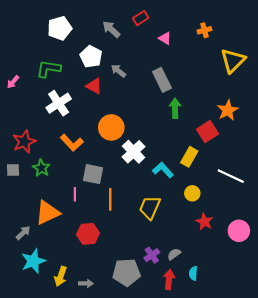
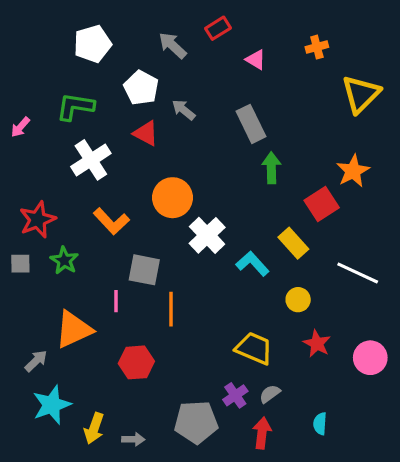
yellow rectangle: (189, 157) -> (293, 243), turned -72
yellow trapezoid: (150, 207) -> (254, 348), moved, turned 90
cyan semicircle: (193, 273) -> (320, 424), moved

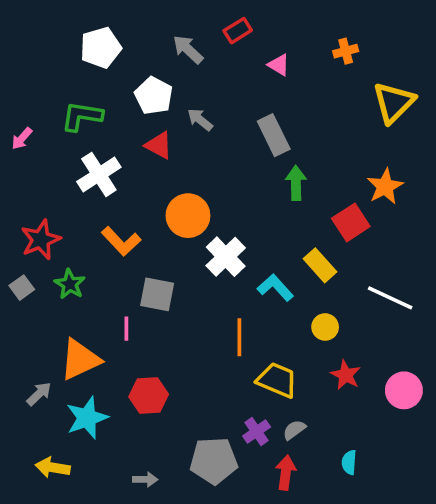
gray square: (20, 264) -> (22, 288), turned -35
orange line: (171, 309) -> (239, 337), moved
cyan star: (52, 405) -> (87, 418), moved
yellow arrow: (94, 428) -> (53, 467), moved, turned 80

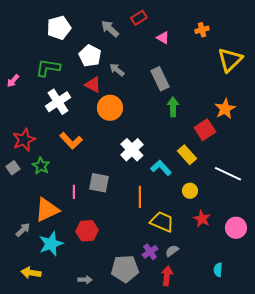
orange circle: (188, 216) -> (110, 108), moved
gray square: (157, 294) -> (99, 183), moved
cyan semicircle: (349, 462) -> (218, 270), moved

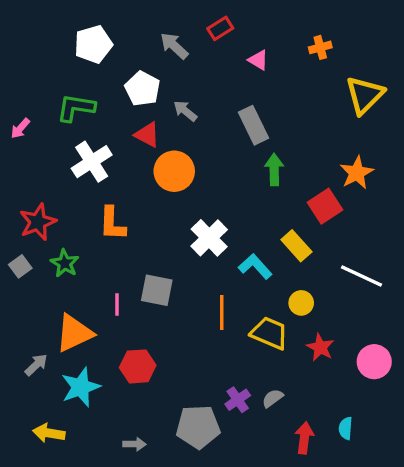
orange L-shape: (71, 141) -> (112, 224), turned 45
yellow trapezoid: (162, 222) -> (269, 333), moved
red arrow: (167, 276) -> (304, 438), moved

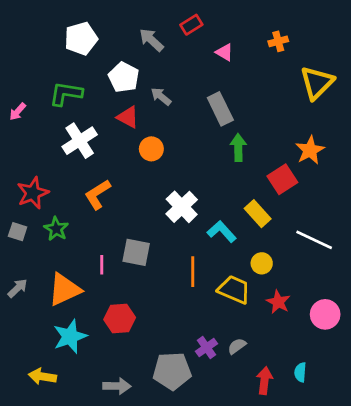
orange circle: (174, 171) -> (151, 149), size x0.7
orange L-shape: (112, 224) -> (98, 194), turned 56
gray square: (20, 266) -> (18, 232), turned -36
gray arrow: (36, 365) -> (18, 288), moved
gray arrow: (135, 444) -> (117, 386), size x1.4

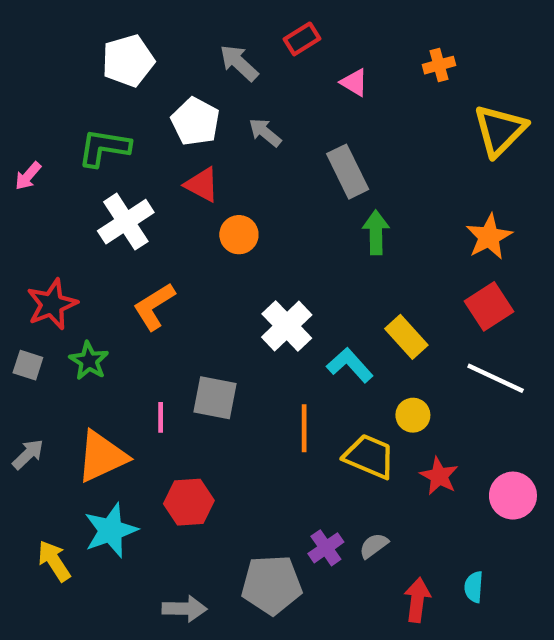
gray arrow: (161, 96) -> (265, 132), moved
red square: (282, 179) -> (489, 306), moved
yellow arrow: (42, 376) -> (54, 561), moved, turned 48

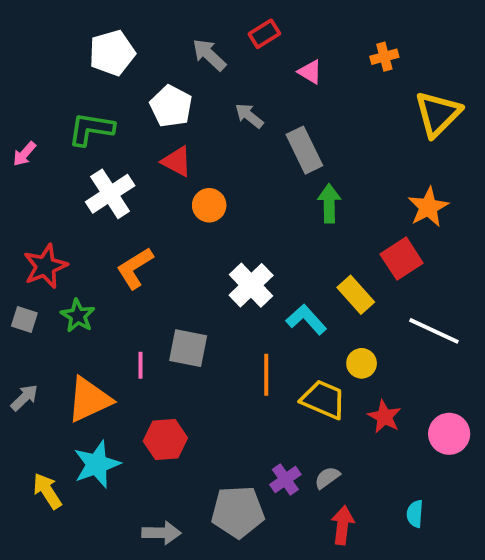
gray arrow: (265, 132) -> (249, 116), moved
red square: (489, 306) -> (402, 259), moved
red arrow: (417, 600) -> (342, 525), moved

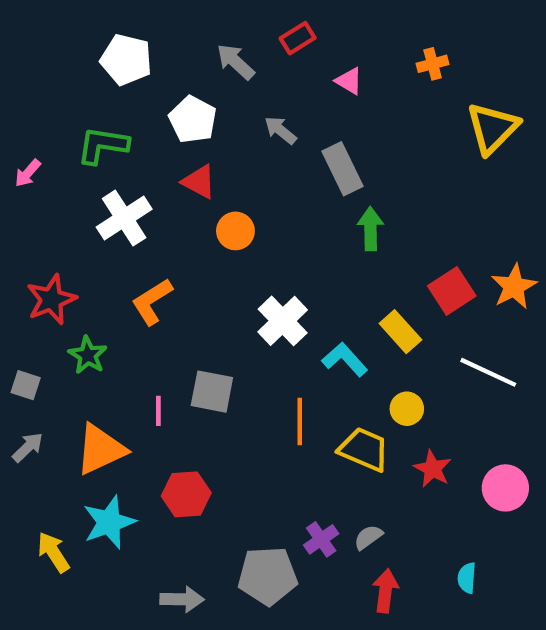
white pentagon: (112, 53) -> (126, 60), turned 30
orange star: (428, 207) -> (514, 287), moved
gray square: (24, 320) -> (26, 385), moved

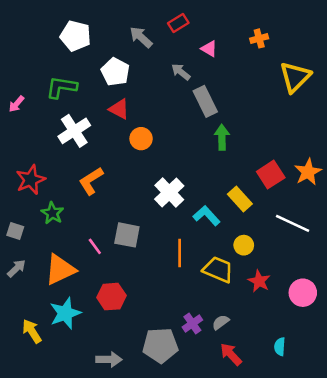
gray arrow: (280, 130) -> (181, 72), moved
pink line: (158, 411) -> (95, 246), turned -36
red arrow: (385, 591) -> (231, 354), turned -50

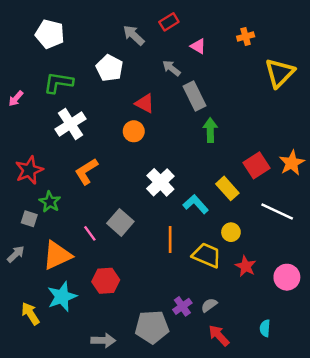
white pentagon: (76, 36) -> (50, 34), moved
red triangle: (119, 109) -> (145, 103), moved
gray square: (15, 231) -> (29, 219), moved
gray square: (127, 235) -> (120, 222), turned 30

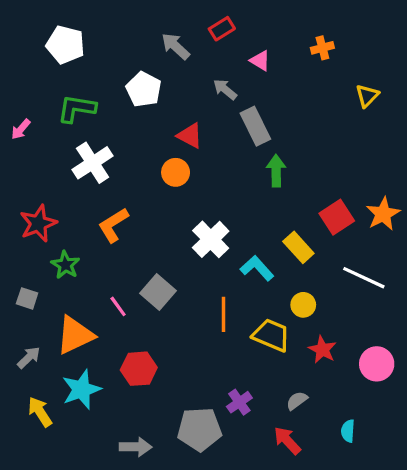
yellow triangle: (280, 73) -> (367, 96), size x0.6
gray square: (29, 219) -> (27, 298), moved
gray arrow: (16, 254) -> (29, 358), moved
gray semicircle: (209, 305) -> (297, 401), moved

